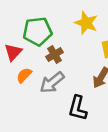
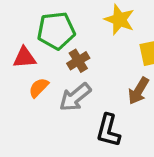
red triangle: (13, 52) -> (24, 58), turned 42

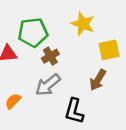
orange semicircle: (39, 88) -> (13, 101), moved

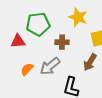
brown cross: (50, 56) -> (62, 42), moved, turned 32
orange semicircle: (13, 101) -> (27, 69), moved

